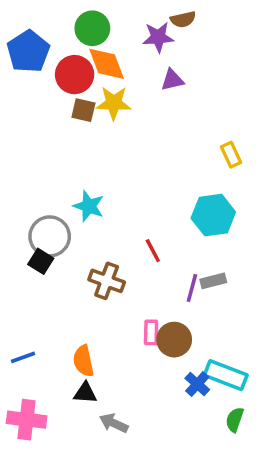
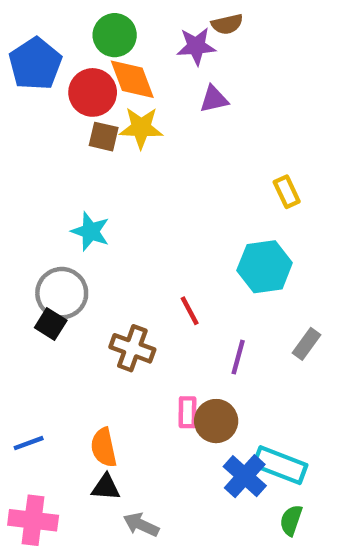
cyan star: (89, 206) -> (90, 231), moved
gray rectangle: (213, 281) -> (306, 344), moved, turned -40
blue cross: (197, 384) -> (245, 476), size x1.4

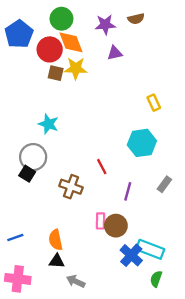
brown semicircle: (227, 24) -> (136, 19), moved

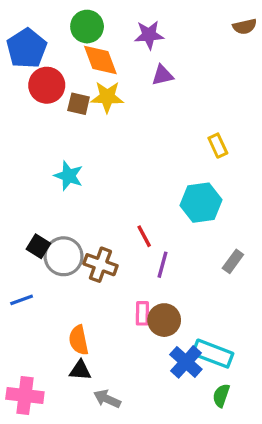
brown semicircle: (136, 19) -> (245, 27), moved
red circle: (50, 49) -> (47, 85), moved
gray circle: (33, 157) -> (64, 256), moved
purple line: (128, 191) -> (162, 265), moved
blue line: (15, 237) -> (22, 300), moved

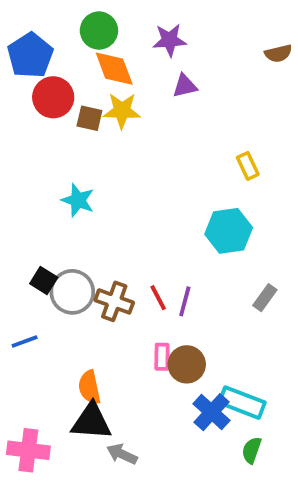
brown semicircle: (245, 27) -> (278, 53), moved
red line: (144, 236) -> (158, 298), moved
black triangle: (80, 370) -> (91, 422), size x1.6

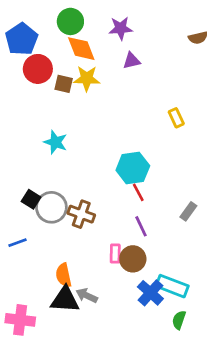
cyan hexagon: (229, 231) -> (133, 168), moved
red line: (158, 298) -> (138, 192), moved
purple line: (185, 301) -> (141, 226), moved, turned -40
gray arrow: (122, 454) -> (87, 296), moved

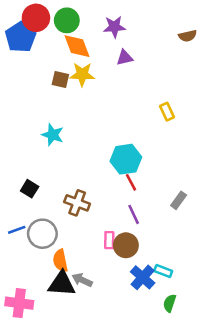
red circle: (38, 69) -> (36, 18), moved
gray circle: (51, 207) -> (42, 234), moved
cyan rectangle: (172, 286) -> (163, 271), size x0.6

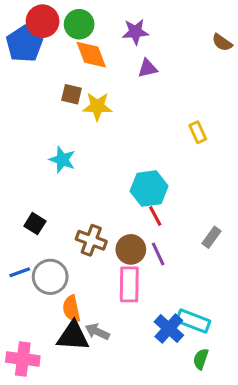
brown semicircle: (188, 36) -> (222, 42), turned 48
yellow star: (82, 74) -> (97, 106), moved
pink rectangle: (109, 240) -> (129, 284), size x1.6
brown circle: (126, 245) -> (131, 249), moved
cyan rectangle: (163, 271) -> (193, 321), size x1.5

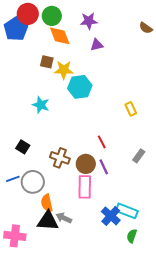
yellow rectangle: (198, 132) -> (131, 109), moved
cyan hexagon: (149, 189) -> (80, 87), moved

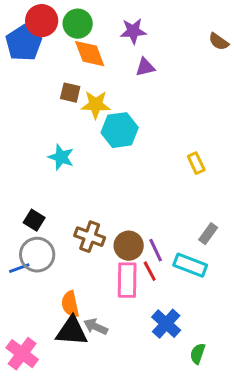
red line: (102, 142) -> (150, 271), moved
gray circle: (33, 182) -> (37, 255), moved
cyan rectangle: (127, 211) -> (190, 265), moved
pink cross: (15, 236) -> (22, 354), turned 30

